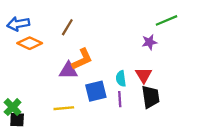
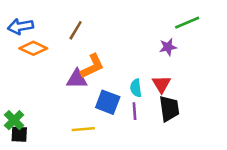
blue square: (96, 91) -> (108, 102), turned 35
yellow line: (64, 108) -> (83, 129), moved

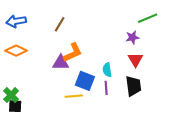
orange diamond: (33, 48) -> (16, 51), moved
red triangle: (162, 84) -> (135, 60), moved
yellow line: (83, 129) -> (74, 96), moved

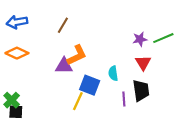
green line: (148, 18) -> (163, 38), moved
purple line: (106, 88) -> (124, 99), moved
yellow line: (74, 96) -> (78, 101), turned -60

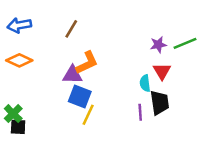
cyan semicircle: (113, 73) -> (145, 83), moved
blue square: (90, 85) -> (80, 97), moved

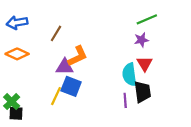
brown line: (71, 29) -> (56, 33), moved
green line: (185, 43) -> (147, 19), moved
cyan semicircle: (145, 83) -> (129, 74), size x1.5
yellow line: (88, 115) -> (56, 96), moved

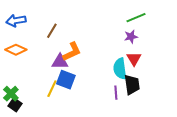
black square: (16, 113) -> (15, 105), turned 32

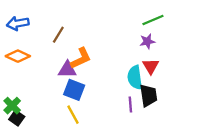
yellow line: (52, 89) -> (73, 115), moved, turned -54

